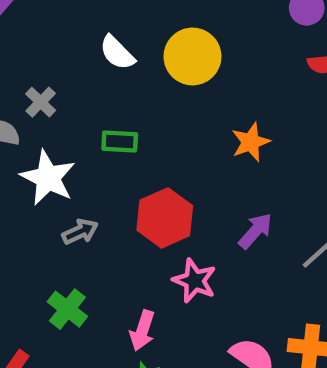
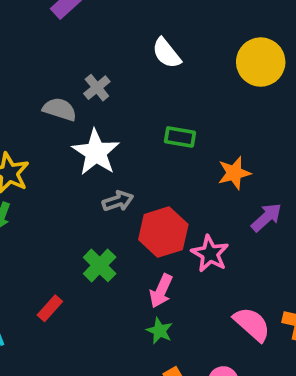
yellow circle: (192, 56) -> (261, 62), moved
green rectangle: (120, 141) -> (180, 137), moved
orange star: (251, 142) -> (234, 173), moved
red hexagon: (165, 218) -> (163, 232), moved

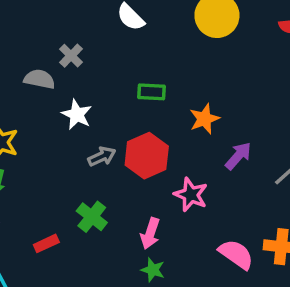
white star: (96, 152) -> (77, 114), size x0.7
red hexagon: (163, 232) -> (147, 156), moved
red rectangle: (50, 308) -> (46, 243), moved, turned 30

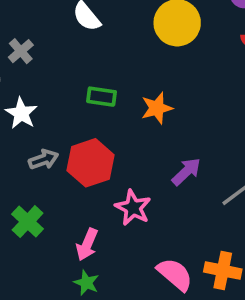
orange star: (204, 119) -> (157, 108), moved

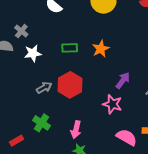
white star: (21, 113) -> (33, 53), moved, turned -30
pink star: (133, 208) -> (112, 104), moved

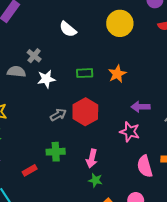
purple arrow: (123, 80) -> (141, 107), turned -126
green cross: (41, 123) -> (56, 152), turned -36
pink semicircle: (127, 137) -> (145, 166), turned -135

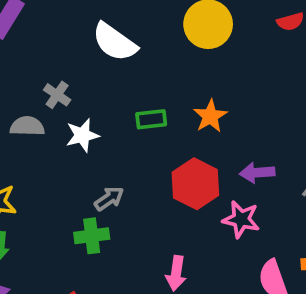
white semicircle: (68, 29) -> (115, 42), size x1.4
red hexagon: (85, 112) -> (195, 184), moved
green cross: (56, 152) -> (92, 236), moved

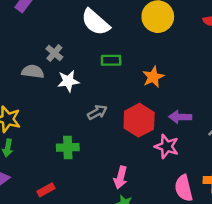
green rectangle: (151, 119) -> (111, 60), moved
gray arrow: (109, 199) -> (97, 112), moved

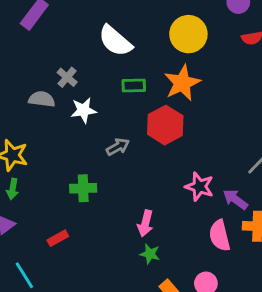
orange star: (153, 77) -> (182, 83), moved, size x1.4
purple arrow: (180, 117) -> (235, 199), moved, turned 35
red hexagon: (139, 120) -> (165, 125), moved

